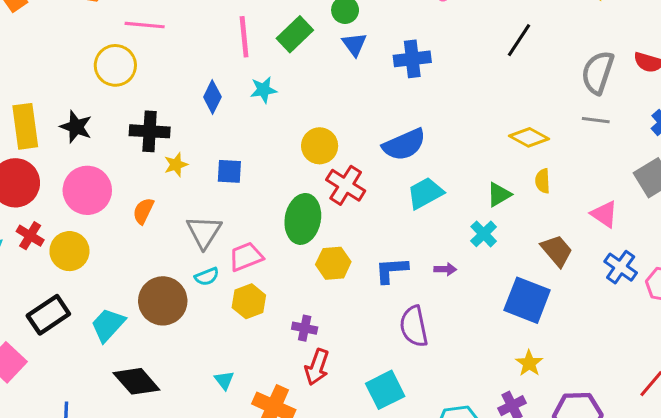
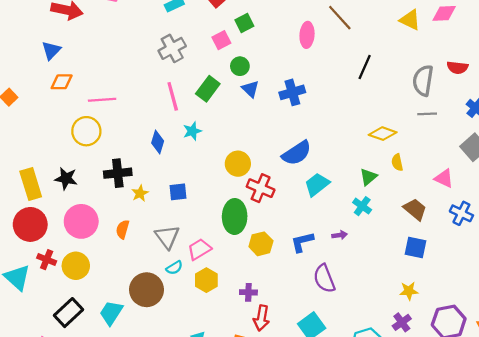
blue square: (527, 300) -> (415, 247), moved, size x0.7
yellow star: (529, 363) -> (409, 291), turned -30

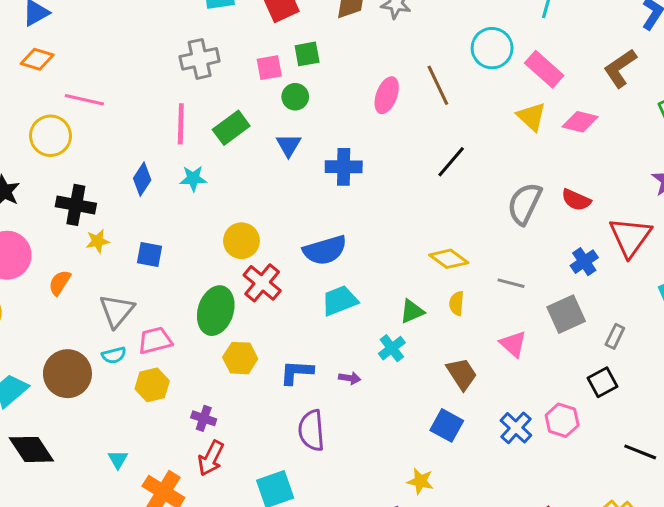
green circle: (240, 66) -> (295, 97), moved
gray line: (427, 114) -> (511, 283), moved
blue cross: (461, 213) -> (516, 428), moved

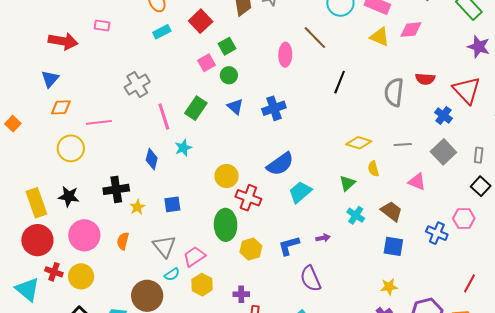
gray cross: (200, 59) -> (137, 85), moved
yellow circle: (50, 136) -> (71, 148), moved
cyan cross: (392, 348) -> (356, 215), moved

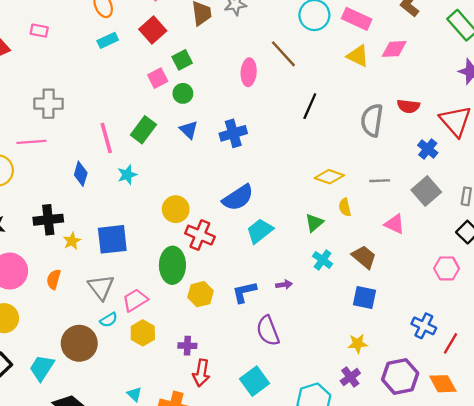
gray cross: (137, 85) -> (48, 104), moved, turned 30
blue diamond: (152, 159) -> (81, 174), moved
blue square: (172, 204) -> (112, 239), size x1.6
blue cross: (437, 233) -> (424, 326), moved

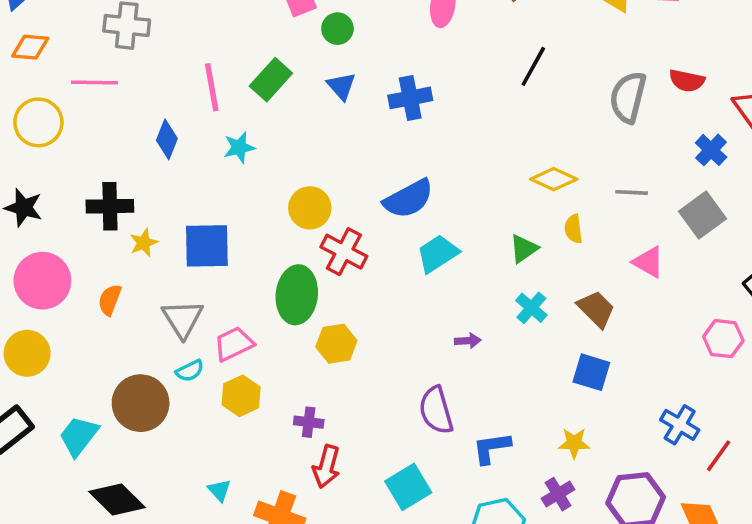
blue L-shape: (244, 292) -> (491, 448), moved

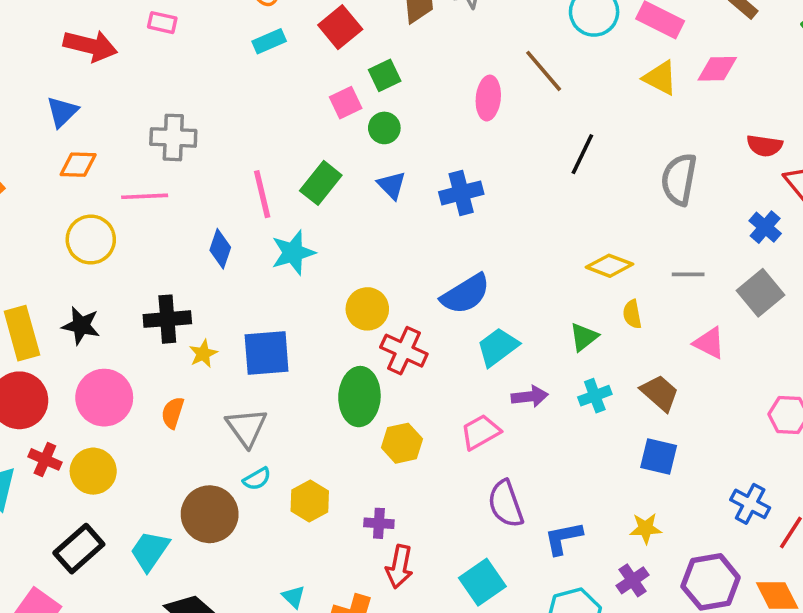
red semicircle: (687, 81) -> (765, 146), moved
cyan star: (239, 147) -> (293, 253), size x1.4
cyan cross: (531, 308) -> (595, 396), turned 32
purple arrow: (468, 341) -> (530, 396), moved, size x1.4
pink trapezoid: (234, 344) -> (481, 432), moved

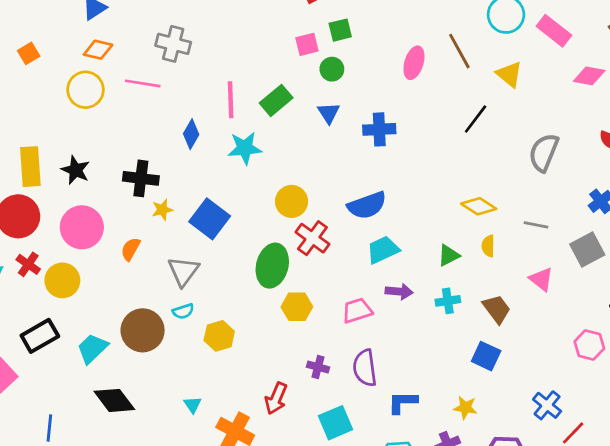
yellow triangle: (660, 78) -> (509, 74), moved
yellow circle: (91, 240) -> (85, 90), moved
blue square: (267, 353) -> (210, 219), turned 30
purple cross: (379, 523) -> (318, 367), moved

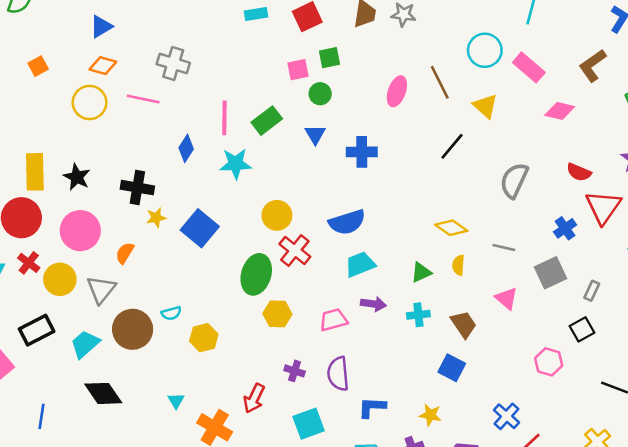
gray triangle: (183, 271) -> (101, 289), moved

